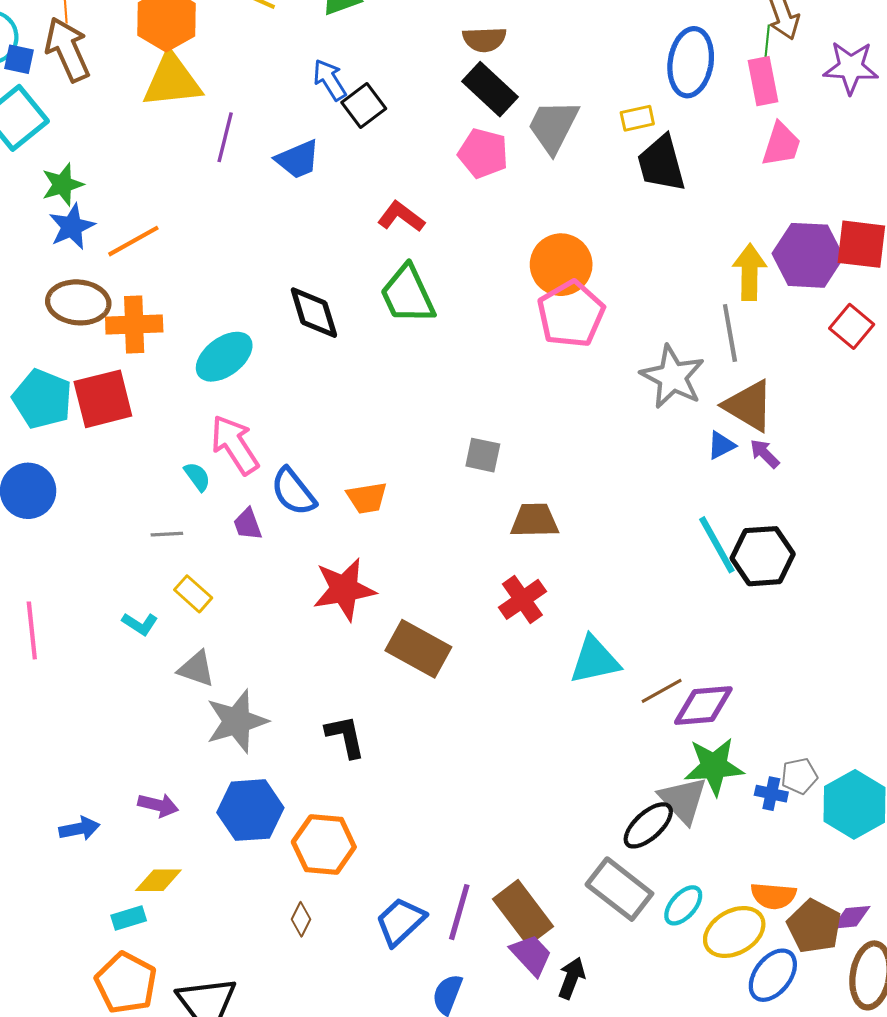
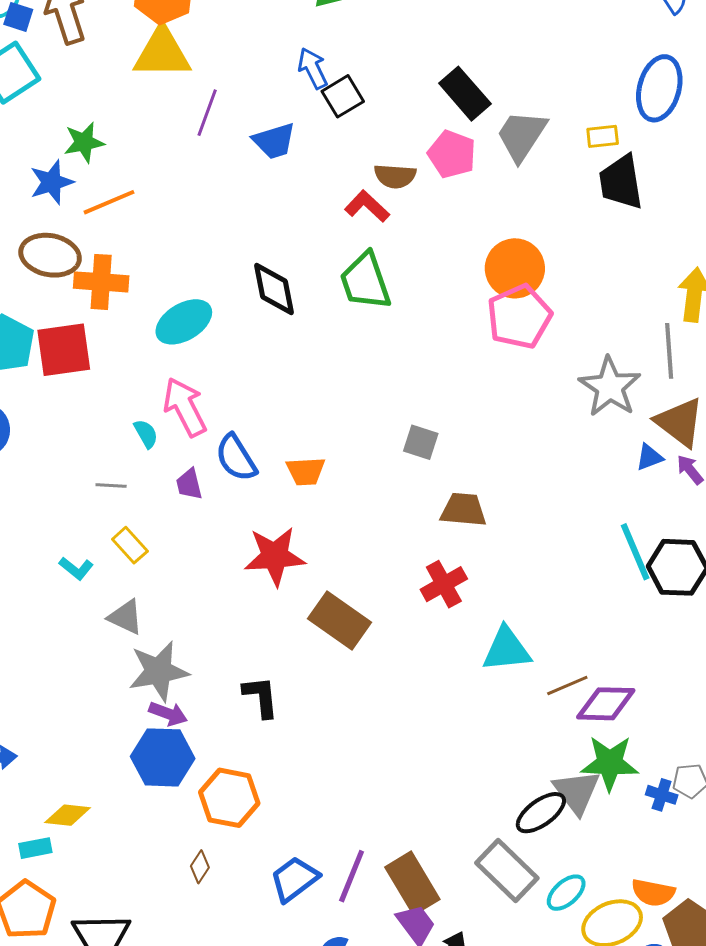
brown semicircle: (484, 39) -> (395, 176), moved
green star: (62, 184) -> (84, 142), moved
purple arrow: (158, 805) -> (168, 714), moved

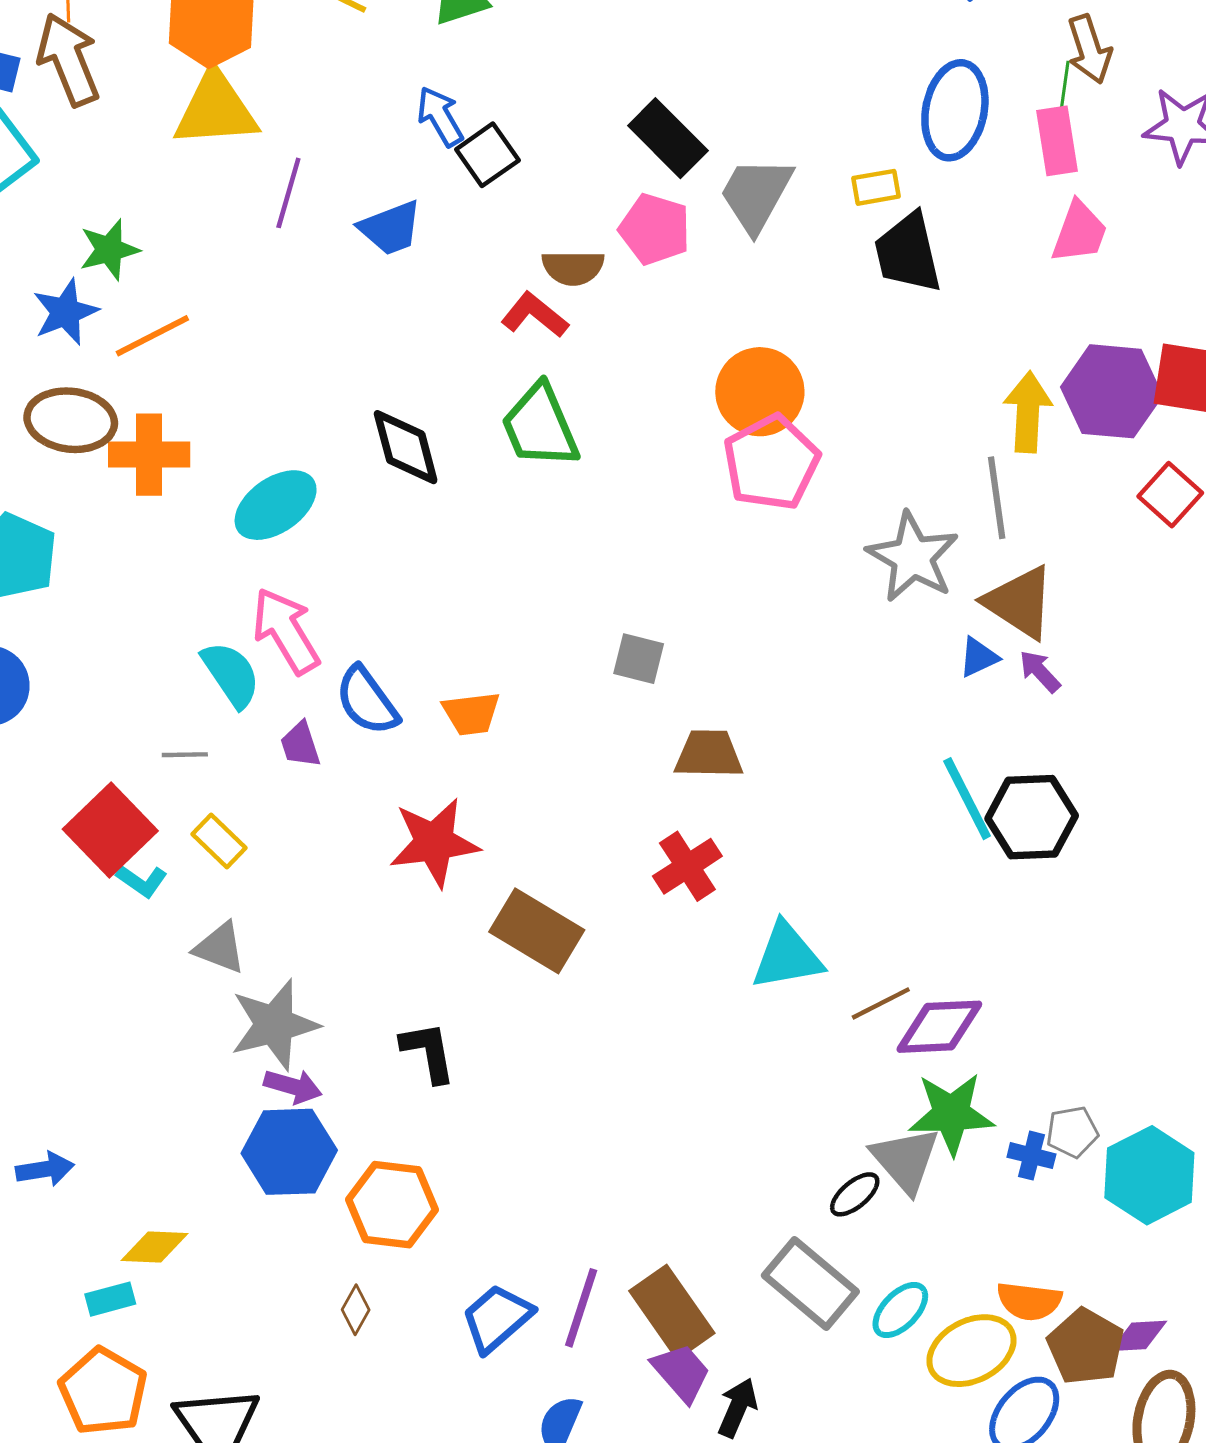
red square: (64, 350) -> (110, 830), moved, turned -32
cyan semicircle: (146, 434) -> (231, 674), size x1.6
black ellipse: (541, 813) -> (855, 1194), size x0.7

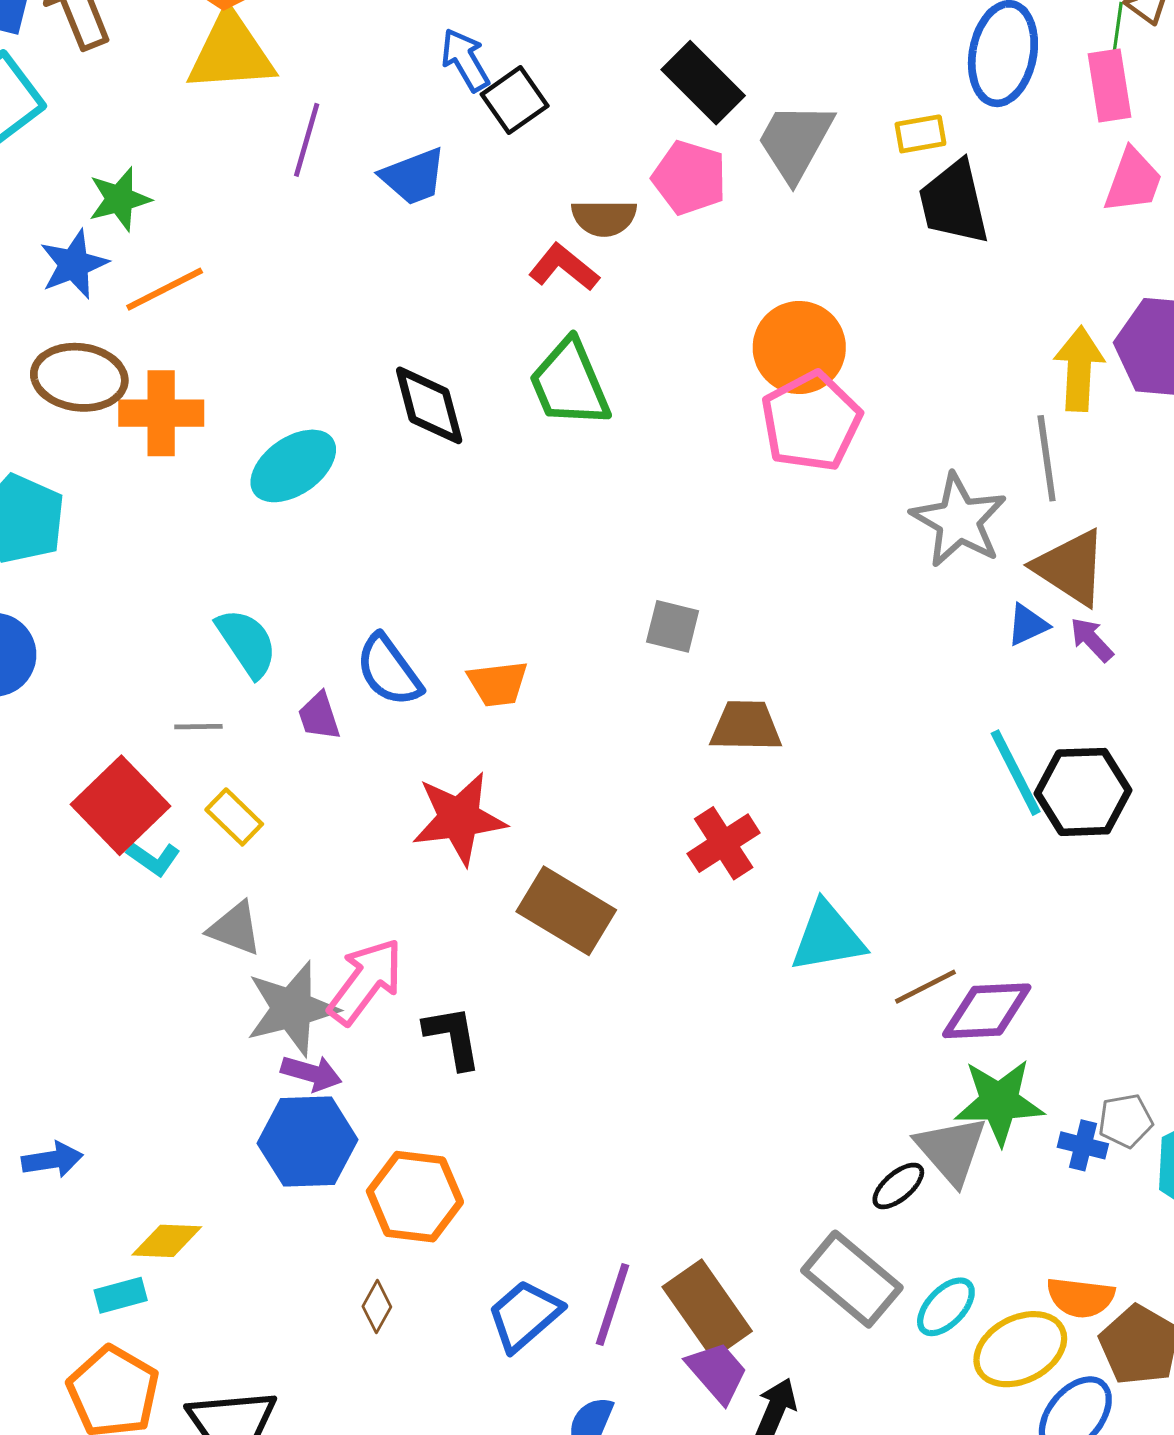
pink arrow: (286, 631) -> (366, 981), moved, turned 68

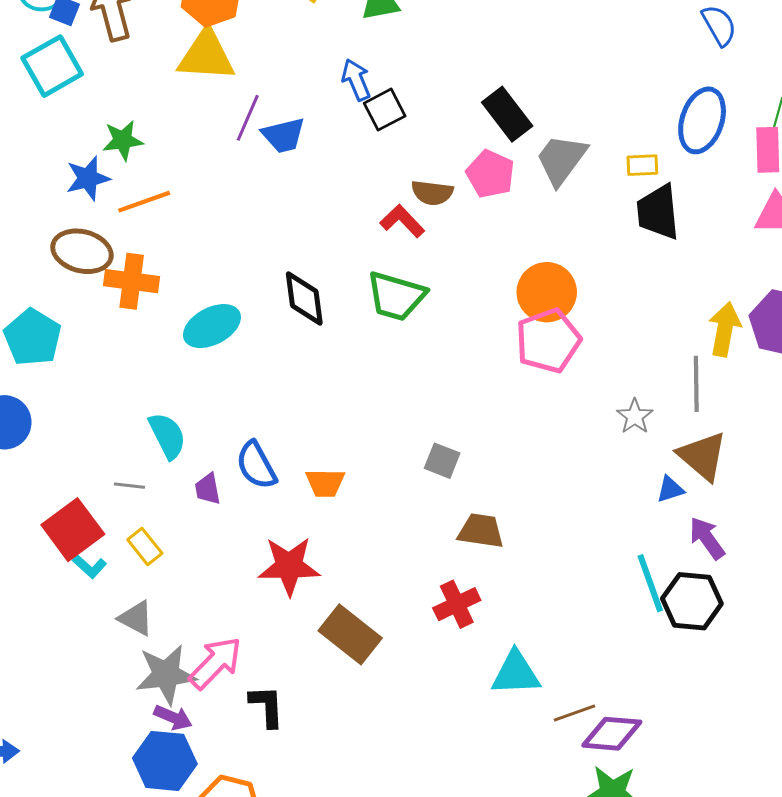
blue trapezoid: (413, 176) -> (283, 135), moved
green trapezoid: (569, 383) -> (396, 296), turned -58
gray star: (959, 520) -> (635, 416), size x0.6
purple arrow: (1092, 640) -> (707, 538), moved, size x1.4

